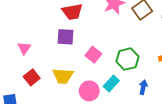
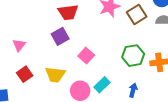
purple square: (66, 37) -> (60, 36), turned -36
green hexagon: (127, 59) -> (133, 56), moved

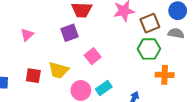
green hexagon: (133, 56) -> (149, 49), moved
red square: (25, 74) -> (33, 76), moved, turned 35

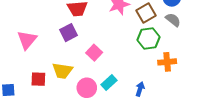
gray semicircle: (176, 33) -> (173, 20), turned 35
pink triangle: (27, 35) -> (27, 40), size x1.5

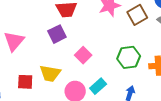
green hexagon: (148, 38) -> (129, 57), moved

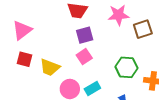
purple square: (57, 34) -> (85, 35), moved
red square: (25, 82) -> (25, 59), moved

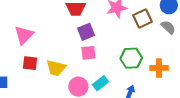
pink square: (84, 57) -> (88, 53), turned 35

